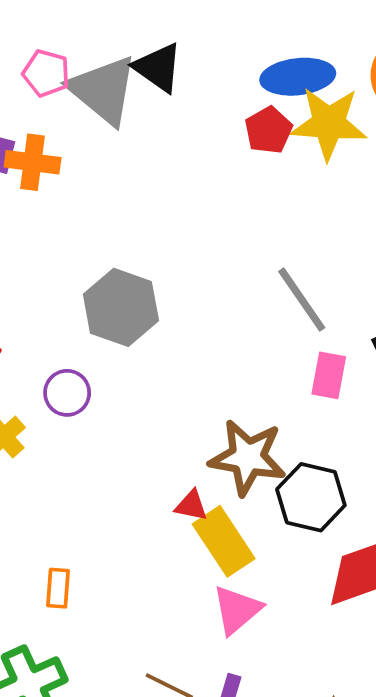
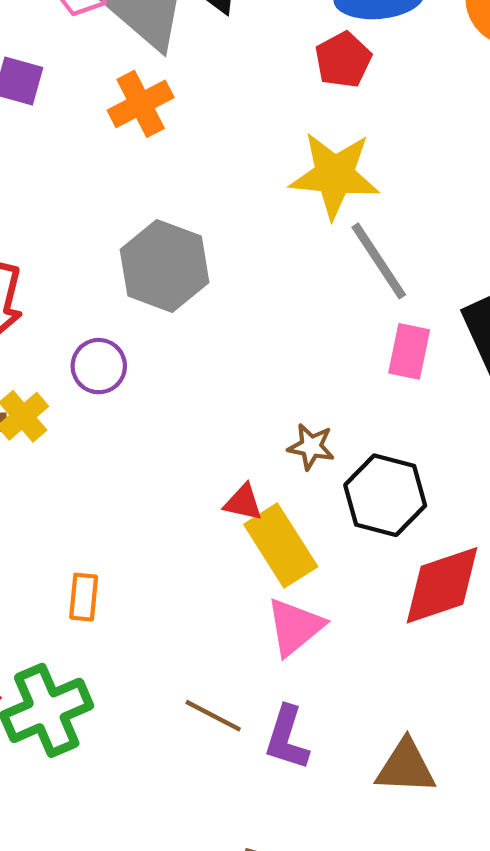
yellow star: (329, 123) -> (335, 175), moved
orange cross: (33, 162) -> (141, 104), moved, turned -36
brown star: (248, 457) -> (311, 447), size x0.5

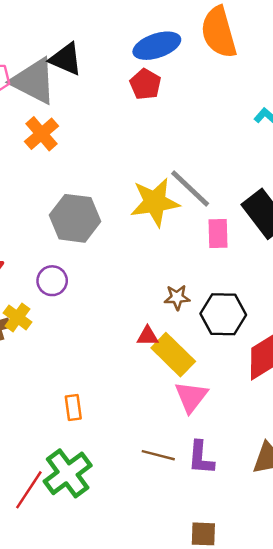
yellow star: (335, 175) -> (155, 202), moved

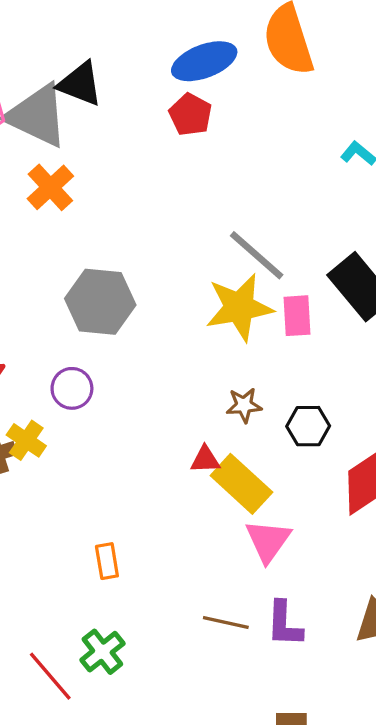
yellow star: (155, 202) -> (239, 307), moved
black hexagon: (223, 314) -> (308, 426), size x0.7
green cross: (68, 473) -> (102, 652), size x0.7
red line: (29, 490) -> (50, 676), turned -72

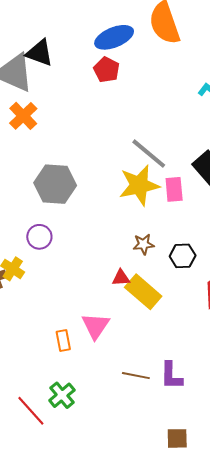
pink triangle: (268, 541) -> (96, 326), moved

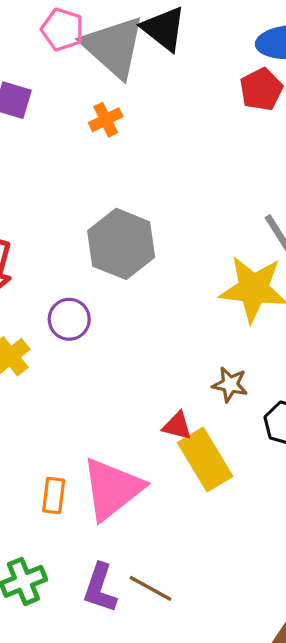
orange cross: (23, 116) -> (106, 120), size x0.7
pink triangle: (96, 326) -> (112, 489), size x1.4
purple L-shape: (171, 376) -> (100, 588), moved

